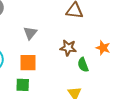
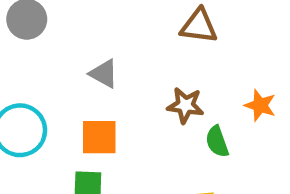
gray triangle: (30, 33) -> (104, 74), turned -40

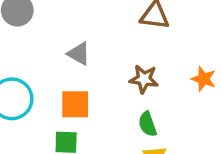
green semicircle: (217, 142) -> (148, 124), moved

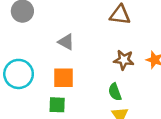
brown star: (144, 79) -> (124, 60), moved

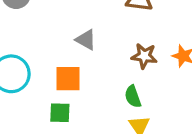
gray triangle: (66, 42) -> (86, 40), moved

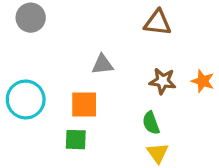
gray triangle: (86, 40) -> (102, 64), turned -35

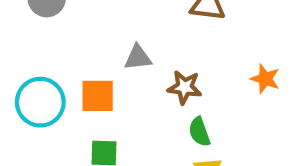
brown star: (163, 81) -> (185, 87), moved
orange square: (84, 104) -> (98, 96), moved

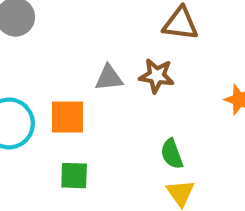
brown star: (185, 87) -> (157, 76), moved

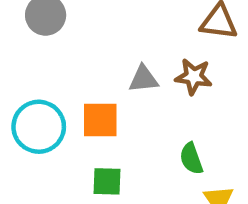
green semicircle: (172, 154) -> (191, 159), moved

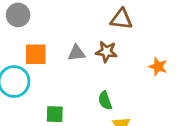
orange square: (100, 120) -> (36, 54), moved

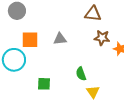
brown star: (106, 52) -> (102, 38), moved

